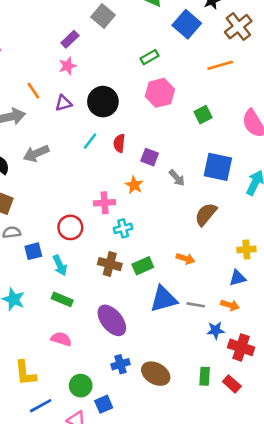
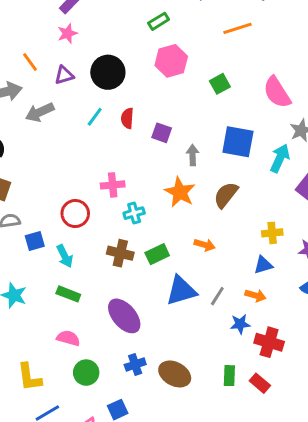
gray arrow: (36, 153) -> (40, 112), moved
gray arrow: (177, 178) -> (193, 155), turned -138
orange star: (134, 185) -> (180, 192), moved, size x1.5
gray line: (196, 305) -> (217, 296), turned -66
green circle: (81, 386) -> (86, 373), moved

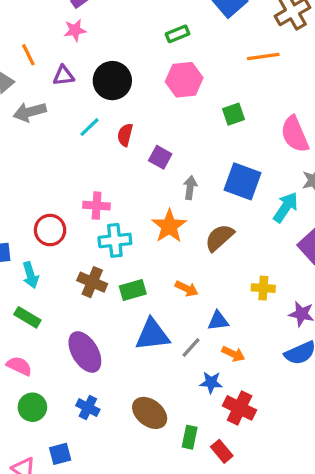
cyan cross: (134, 213) -> (115, 240), size x1.4
blue triangle: (263, 265) -> (218, 321), moved
blue cross: (135, 365) -> (88, 408), turned 36
brown ellipse: (175, 374) -> (150, 413), moved

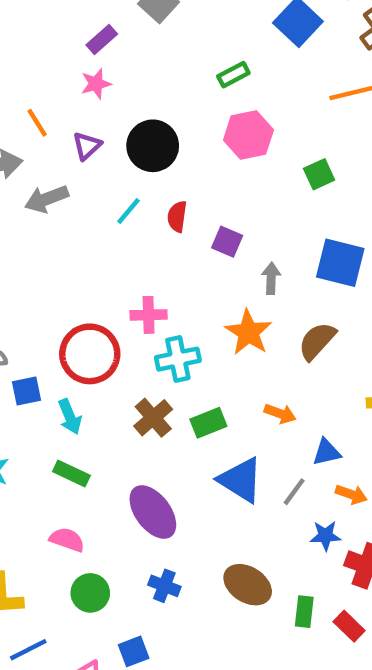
purple triangle: (64, 76) -> (87, 146), turned -30
red circle: (50, 230) -> (90, 354), size x1.4
brown cross: (92, 282) -> (153, 418), turned 32
blue triangle: (152, 335) -> (241, 480), turned 45

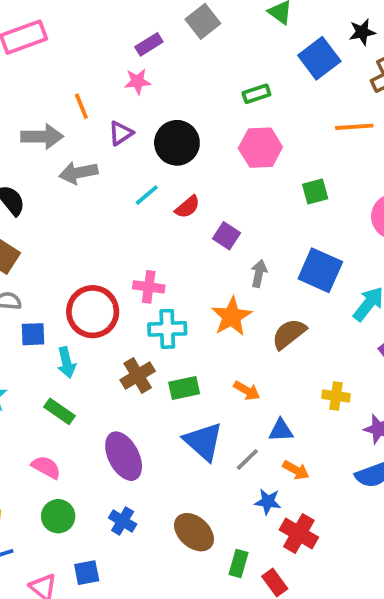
red semicircle: (177, 217) -> (188, 207), turned -148

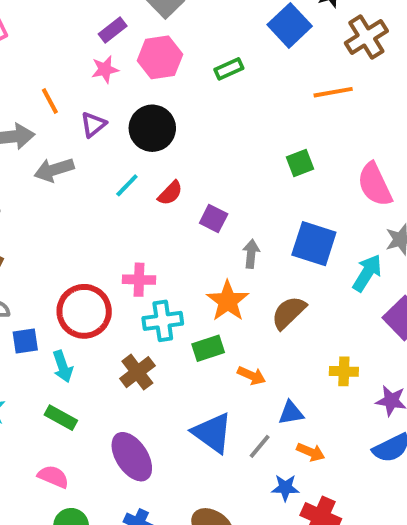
pink hexagon: (260, 148) -> (160, 57), moved
green rectangle: (184, 388) -> (208, 348), moved

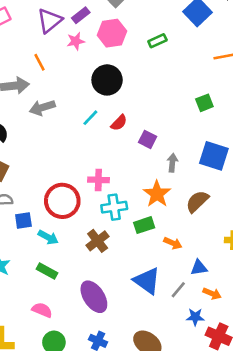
purple triangle: (93, 124) -> (50, 21), moved, size x1.5
cyan arrow: (63, 366) -> (48, 237), turned -42

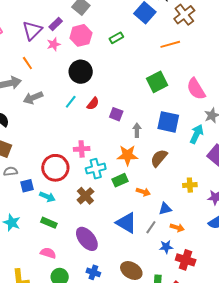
green square: (204, 103) -> (157, 82), size x1.5
orange star: (157, 194) -> (127, 155), turned -30

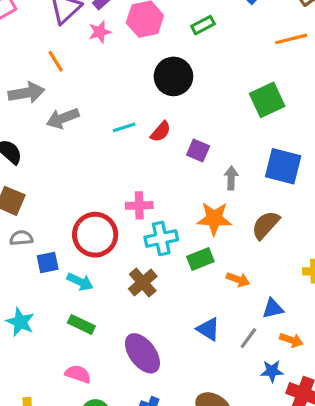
black circle: (81, 72) -> (173, 76), moved
cyan line: (71, 102) -> (124, 127), turned 32
blue triangle: (126, 223) -> (208, 329), size x0.7

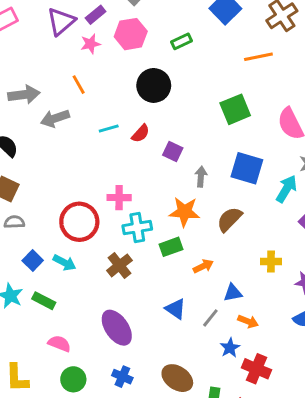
orange line: (56, 61) -> (79, 85), moved
blue square: (48, 263) -> (33, 261), moved, turned -36
orange arrow: (238, 279) -> (203, 266), turned -48
green rectangle: (81, 324) -> (44, 301), moved
blue star: (272, 371) -> (230, 348), turned -30

